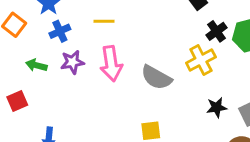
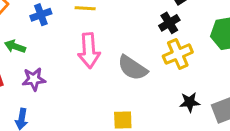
black cross: (217, 31) -> (169, 23), moved
purple star: (72, 62) -> (34, 79), moved

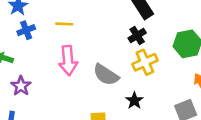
purple star: (34, 79) -> (21, 86), turned -30
black star: (190, 102) -> (134, 101), moved, turned -30

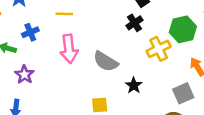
blue cross: (26, 30) -> (30, 32), moved
yellow cross: (145, 62) -> (159, 49), moved

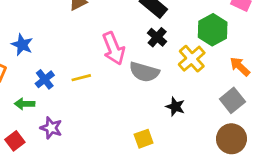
yellow line: (64, 14) -> (81, 78), moved
pink arrow: (69, 49) -> (114, 48), moved
gray semicircle: (106, 61) -> (144, 72), moved

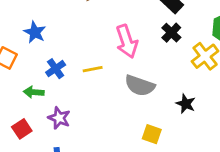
gray semicircle: (144, 72) -> (140, 86), moved
yellow square: (144, 139) -> (152, 134), turned 36

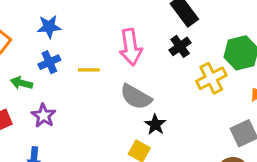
blue star: (35, 32) -> (49, 27), moved, turned 30
black star: (186, 104) -> (155, 125), moved

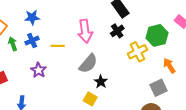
green arrow: (21, 83) -> (13, 44), moved, turned 56
gray semicircle: (136, 97) -> (88, 64), turned -80
purple star: (43, 116) -> (38, 70), moved

